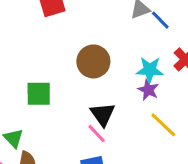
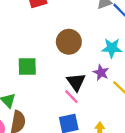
purple star: (148, 90) -> (101, 73), moved

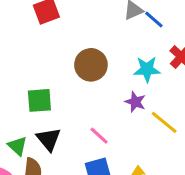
black triangle: (76, 82) -> (49, 139), moved

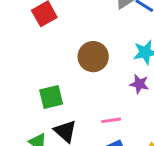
pink line: (99, 136) -> (111, 120), turned -42

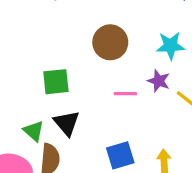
pink line: (111, 120) -> (125, 94), moved

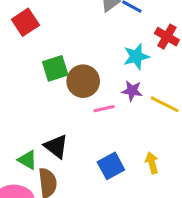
brown circle: (110, 42) -> (83, 81), moved
green square: (56, 82) -> (55, 68), moved

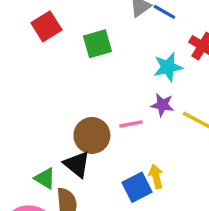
green square: (55, 68) -> (98, 44), moved
brown circle: (83, 81) -> (92, 135), moved
yellow arrow: (152, 163) -> (156, 176), moved

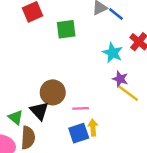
cyan star: (168, 67) -> (113, 53), turned 30
purple star: (162, 105) -> (120, 79), moved
pink line: (131, 124) -> (81, 108), moved

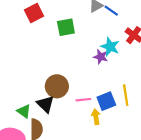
purple star: (120, 79) -> (101, 57), moved
yellow line: (128, 93) -> (126, 95), moved, turned 48
blue square: (79, 133) -> (106, 101), moved

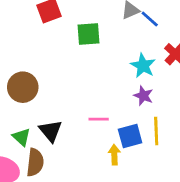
purple star: (101, 57) -> (143, 96), moved
brown circle: (57, 86) -> (23, 87), moved
pink line: (83, 100) -> (99, 119), moved

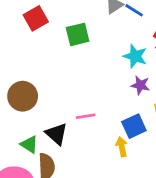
pink line: (99, 119) -> (86, 116), moved

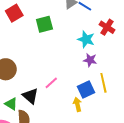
pink line: (86, 116) -> (51, 83), turned -32

